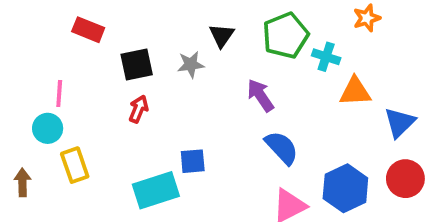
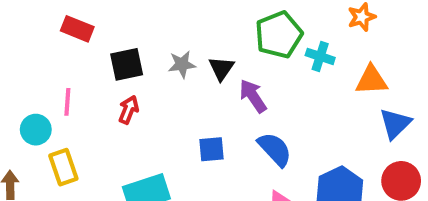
black triangle: (222, 35) -> (221, 68), moved
orange triangle: (355, 92) -> (372, 80), moved
pink line: (59, 93) -> (67, 102), moved
blue square: (193, 161) -> (212, 149), moved

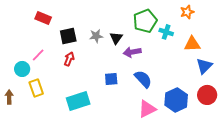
purple arrow: (253, 96) -> (132, 52), turned -66
pink line: (67, 102) -> (38, 55), turned 40

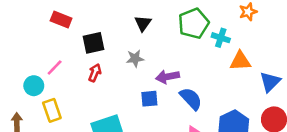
gray star: (96, 36) -> (135, 58), moved
black triangle: (116, 38) -> (143, 23), moved
orange triangle: (192, 44) -> (240, 61), moved
purple arrow: (132, 52) -> (168, 77), moved

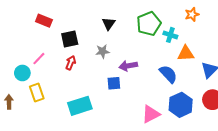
blue semicircle: (191, 99) -> (168, 74), moved

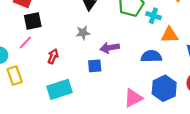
black square: (70, 39) -> (33, 21), moved
pink line: (39, 59) -> (25, 42), moved
red arrow: (71, 63) -> (53, 56), moved
blue semicircle: (168, 74) -> (151, 56), turned -48

